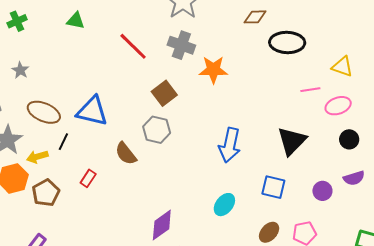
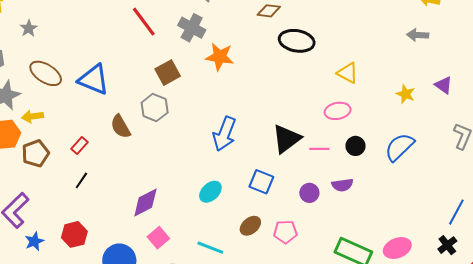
pink line: (310, 90) -> (319, 149), moved
black circle: (349, 139) -> (355, 146), moved
black line: (63, 142) -> (81, 180), moved

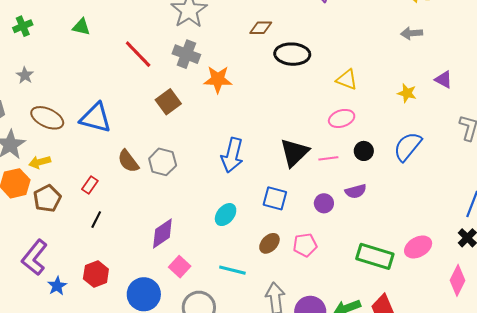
gray hexagon: (155, 108) -> (163, 162), moved

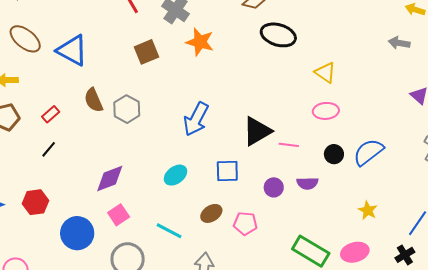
yellow star: (407, 93) -> (368, 210), moved
pink ellipse: (342, 118) -> (326, 111), moved
black circle: (364, 151) -> (334, 154), moved
blue square: (275, 198) -> (227, 171), turned -30

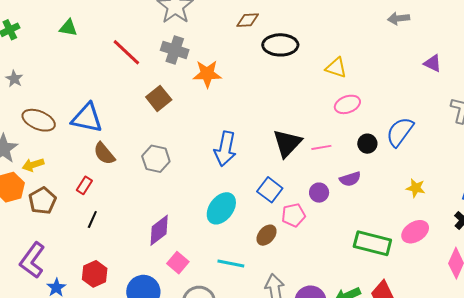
brown semicircle: (94, 100) -> (104, 153), moved
blue square: (227, 171) -> (270, 190), turned -35
cyan ellipse: (176, 175) -> (221, 208), size x1.4
pink pentagon: (245, 223) -> (294, 215), moved

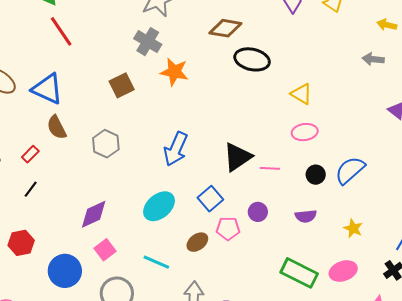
brown diamond: (248, 20) -> (225, 28), size x1.4
red line: (126, 52) -> (61, 31), moved
purple semicircle: (350, 179) -> (306, 216), moved

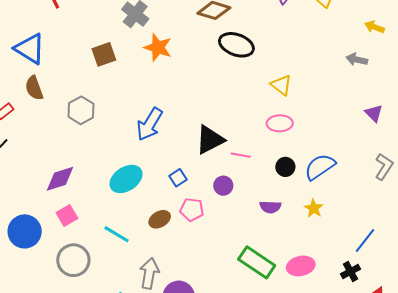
blue square: (210, 199) -> (178, 178), size x0.7
purple circle: (258, 212) -> (223, 186), moved
yellow star: (353, 228) -> (314, 208), moved

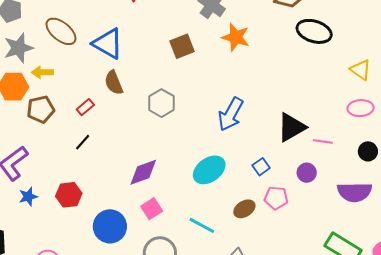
purple semicircle: (270, 207) -> (355, 192), size x1.6

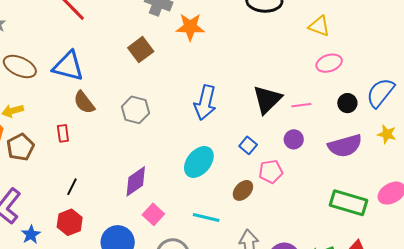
red rectangle: (85, 107) -> (63, 133), turned -42
black line: (83, 142) -> (72, 187), moved

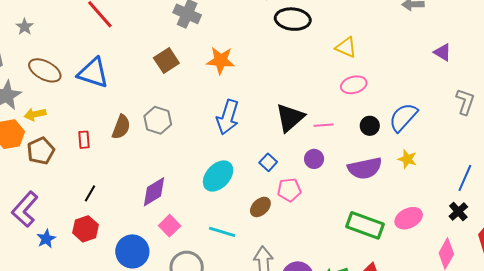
orange star: (190, 27) -> (221, 61), moved
brown semicircle: (84, 102) -> (121, 127), moved, turned -125

